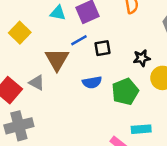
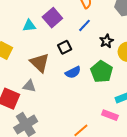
blue line: (79, 40) -> (84, 25), moved
black square: (103, 48) -> (65, 47), moved

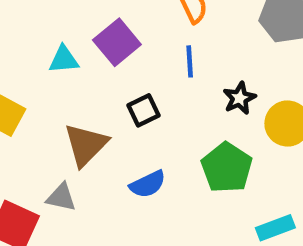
blue line: (84, 25) -> (190, 61), turned -48
brown triangle: (40, 63) -> (86, 145), turned 30
blue semicircle: (73, 72) -> (148, 184), moved

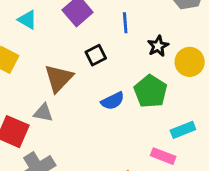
cyan triangle: (64, 60) -> (27, 20), moved, turned 36
blue semicircle: (148, 184) -> (113, 101), moved

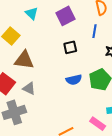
brown triangle: (59, 78) -> (24, 60), moved, turned 40
gray triangle: (43, 113) -> (29, 88), moved

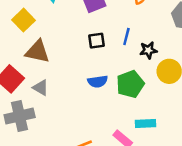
blue line: (94, 31) -> (126, 36), moved

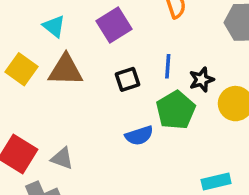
brown triangle: (38, 52) -> (66, 70), moved
green pentagon: (130, 84) -> (176, 110), moved

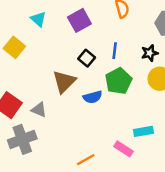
brown triangle: (66, 70) -> (64, 82), moved, turned -50
black square: (127, 79) -> (87, 58), turned -35
black star: (202, 80) -> (150, 53), moved

